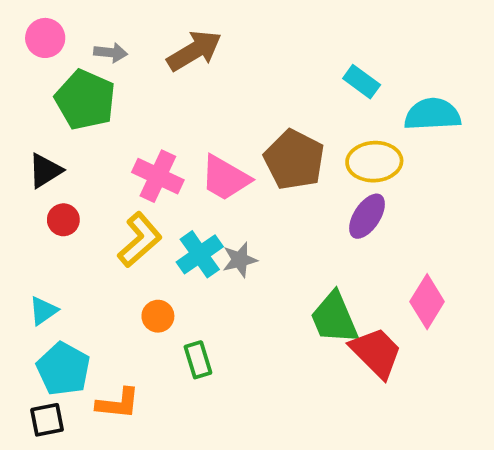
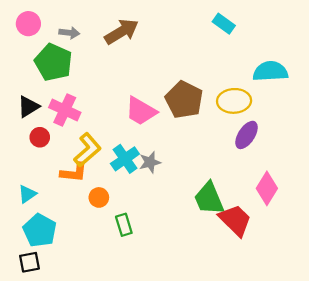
cyan rectangle: (362, 82) -> (224, 24), moved
pink cross: (158, 176) -> (65, 110), moved
purple ellipse: (367, 216) -> (247, 135), moved
orange L-shape: (118, 403) -> (74, 172), moved

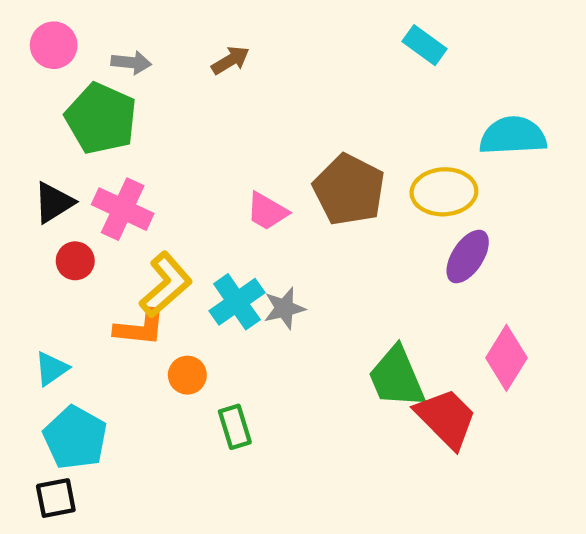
brown arrow: (122, 32) -> (230, 60), size x0.6
pink trapezoid: (141, 111) -> (267, 211), size x0.7

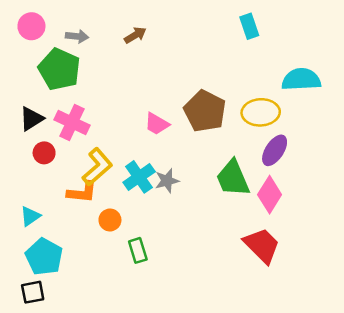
cyan rectangle: (425, 45) -> (249, 26), turned 35
pink diamond: (506, 358) -> (270, 195), moved
green trapezoid: (396, 377) -> (233, 178), moved

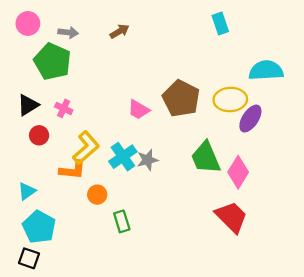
pink cross: (72, 122) -> (64, 108), size x0.6
purple ellipse: (275, 150) -> (250, 119), moved
black square: (33, 292) -> (29, 258), turned 30

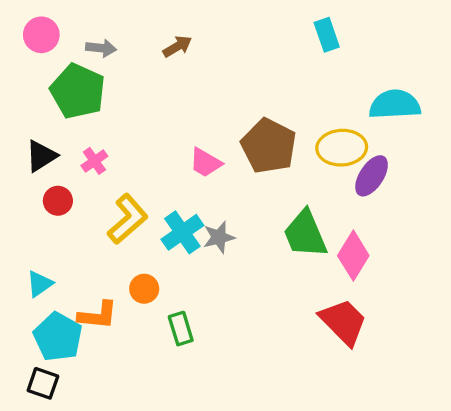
pink cross: (64, 108) -> (94, 161), turned 30
orange L-shape: (73, 170) -> (98, 315), moved

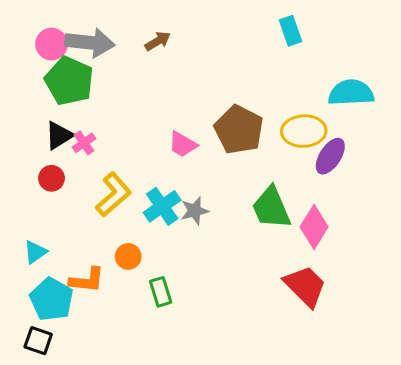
pink circle: (41, 35) -> (52, 44), moved
gray arrow: (101, 48) -> (90, 43), size x1.8
black triangle: (41, 156) -> (59, 136), moved

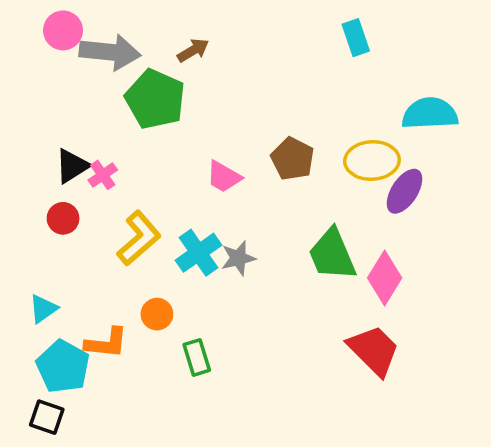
pink circle: (52, 44) -> (63, 30), moved
green pentagon: (69, 81) -> (155, 99), moved
brown pentagon: (239, 130) -> (292, 159), size x0.7

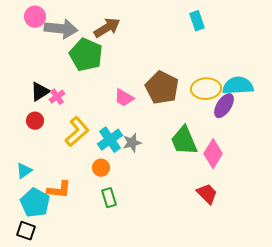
brown arrow: (193, 50) -> (107, 28), size x1.5
cyan semicircle: (430, 114) -> (238, 86), moved
brown pentagon: (292, 159) -> (162, 88), size x1.4
orange circle: (157, 314) -> (101, 168), moved
red trapezoid: (374, 350) -> (207, 194), size x0.7

